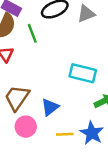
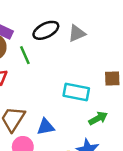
blue triangle: (50, 107) -> (46, 127), turned 30

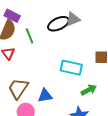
black ellipse: (46, 30) -> (58, 24), moved

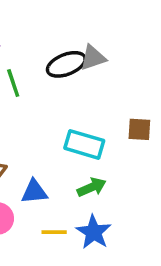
green arrow: (89, 90) -> (92, 187), moved

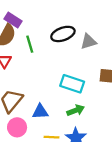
gray triangle: (93, 58) -> (88, 42), moved

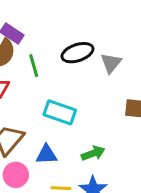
gray triangle: (88, 42) -> (111, 63), turned -35
cyan rectangle: (72, 84) -> (60, 112), moved

